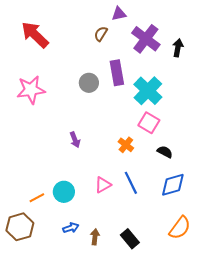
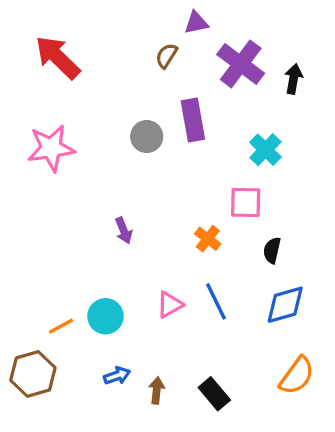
cyan cross: (148, 91) -> (265, 150), moved, size x0.7
pink square: (149, 123) -> (246, 202), turned -30
black semicircle: (165, 152) -> (272, 250), turned -105

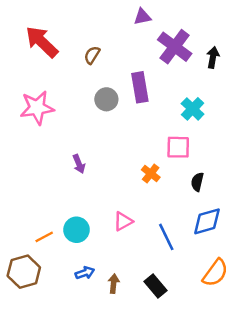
brown semicircle: (166, 56) -> (92, 55), moved
purple arrow: (124, 230) -> (79, 164), moved
blue line: (216, 301) -> (166, 237), moved

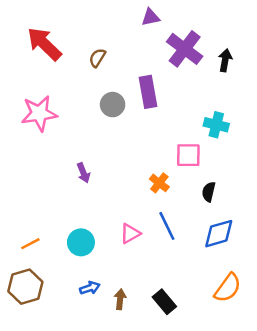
cyan cross: (193, 109) -> (216, 125), moved, turned -30
orange line: (44, 237) -> (30, 244), moved
blue line: (166, 237) -> (167, 226), moved

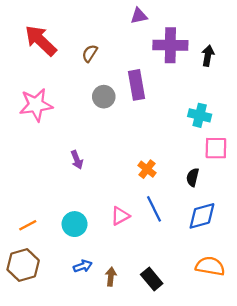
purple cross: (185, 49) -> (170, 45), turned -36
pink square: (188, 155) -> (216, 148), moved
orange semicircle: (228, 288) -> (210, 266), turned -116

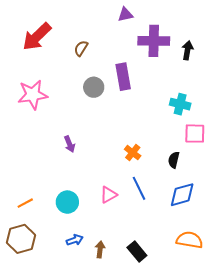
red arrow: (41, 41) -> (37, 37), turned -88

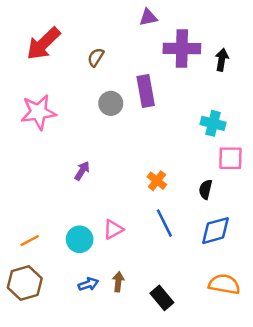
purple arrow: (69, 144) -> (82, 171), turned -126
pink triangle: (108, 195) -> (113, 229), moved
brown arrow: (100, 249) -> (118, 282), moved

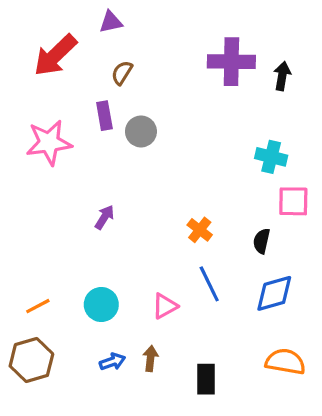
purple triangle: (148, 17) -> (111, 22), moved
purple rectangle: (146, 91) -> (104, 116), moved, size x0.7
pink triangle: (113, 229) -> (165, 306), moved
black rectangle: (162, 298) -> (206, 379), turned 40

